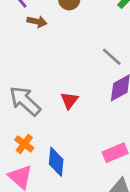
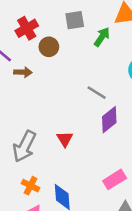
gray arrow: (25, 101) -> (24, 146), turned -96

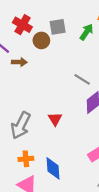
gray square: (75, 20) -> (58, 27), moved
red cross: (27, 28) -> (22, 25), turned -30
orange cross: (31, 186) -> (26, 159), turned -32

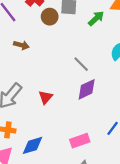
brown arrow: (19, 62) -> (21, 45), moved
blue diamond: (53, 168) -> (32, 145), turned 65

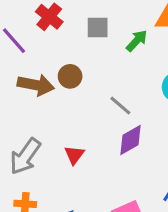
brown circle: (50, 17) -> (70, 76), moved
brown arrow: (21, 45) -> (36, 85), size x1.6

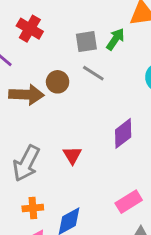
gray square: (98, 27) -> (86, 42), moved
gray line: (120, 106) -> (93, 73), moved

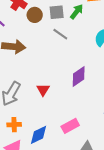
brown circle: (58, 82) -> (35, 15), moved
pink rectangle: (129, 202) -> (70, 126), moved

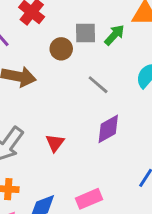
brown circle: (35, 15) -> (61, 49), moved
gray line: (60, 34) -> (98, 85), moved

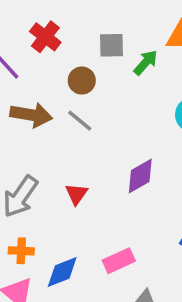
gray square: (86, 33) -> (111, 45), moved
gray line: (98, 85) -> (80, 121), moved

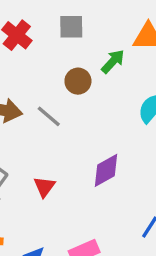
gray square: (111, 45) -> (71, 27), moved
brown circle: (82, 81) -> (78, 81), moved

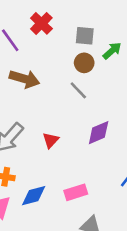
gray square: (71, 27) -> (85, 36), moved
gray line: (49, 116) -> (78, 90), moved

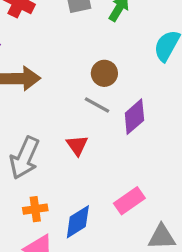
brown circle: (84, 63) -> (104, 73), moved
gray line: (78, 90) -> (97, 105), moved

